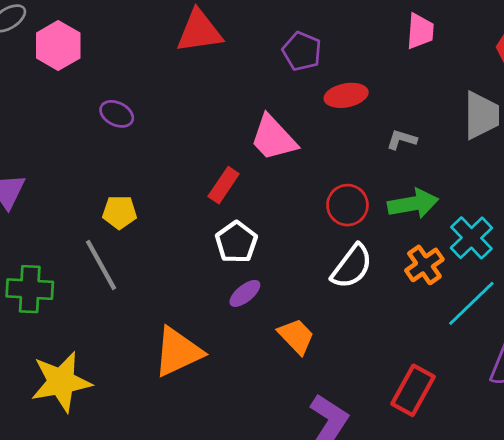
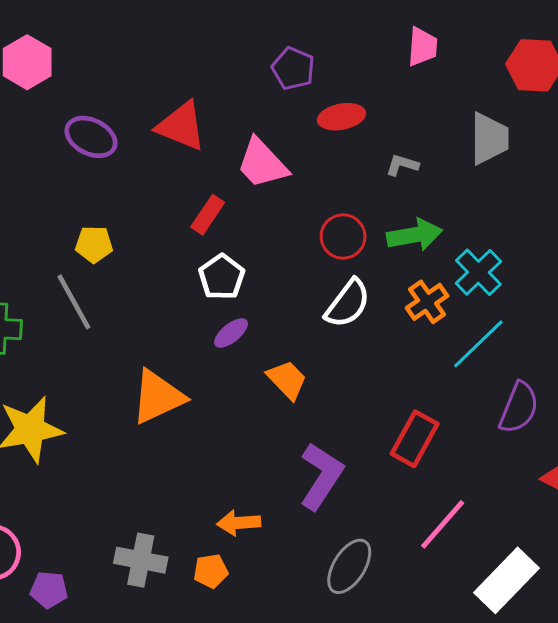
red triangle: (199, 31) -> (181, 126), moved, turned 30
purple ellipse: (117, 114) -> (91, 137), size x1.4

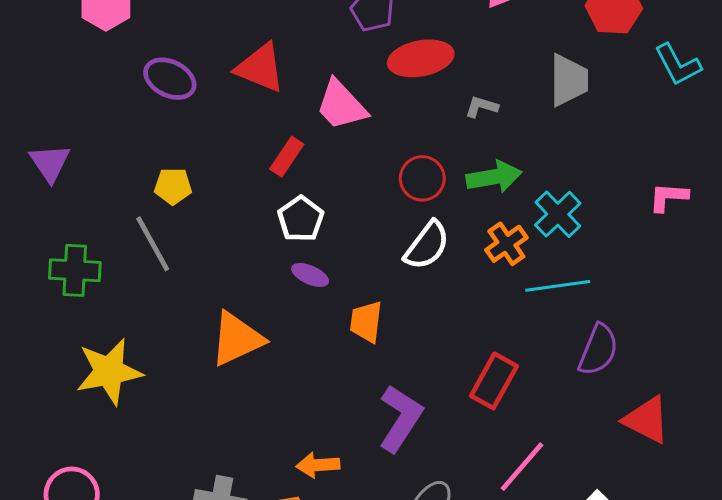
red ellipse: (341, 117) -> (421, 58), size x1.4
purple ellipse: (231, 333) -> (310, 275), turned 63
cyan line: (478, 344) -> (558, 286), turned 36
orange trapezoid: (287, 380) -> (366, 322), turned -129

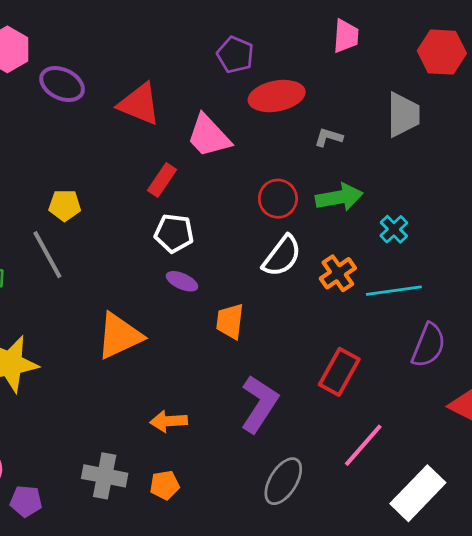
purple ellipse: (170, 79) -> (62, 84), moved
cyan cross: (558, 214) -> (394, 229), size x0.7
white pentagon: (301, 219) -> (174, 233), turned -30
orange cross: (506, 244) -> (338, 273), moved
orange arrow: (318, 465) -> (169, 421), moved

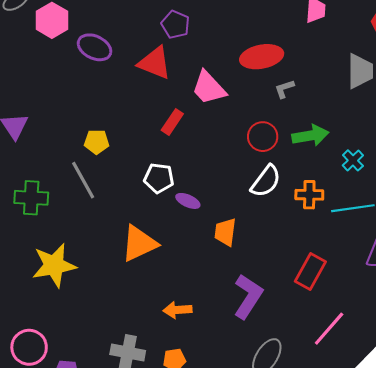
purple pentagon: (235, 55) -> (175, 24), moved
gray L-shape: (329, 137) -> (284, 89), moved, turned -35
white pentagon: (174, 233) -> (159, 178), moved
orange cross: (338, 273) -> (309, 195), turned 36

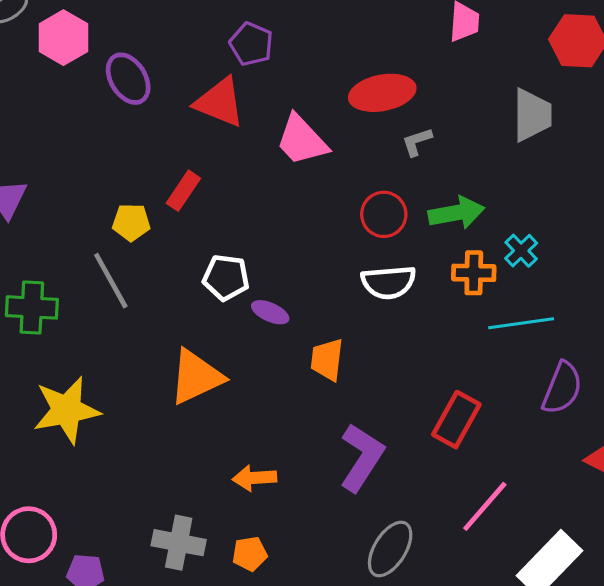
purple ellipse: (94, 47) -> (128, 79), turned 32
red rectangle: (172, 122) -> (183, 191), moved
white semicircle: (266, 181) -> (389, 282), turned 48
orange cross: (309, 195) -> (474, 273), moved

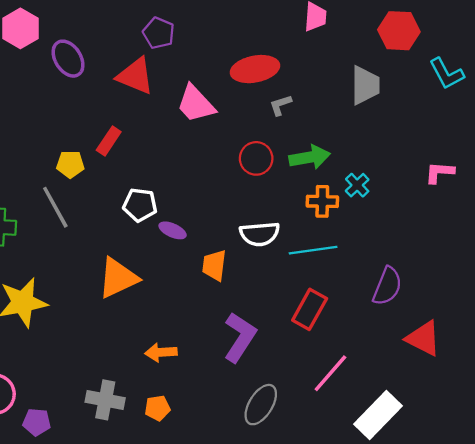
white semicircle: (389, 282) -> (260, 234), moved
cyan line: (521, 323) -> (313, 250), moved

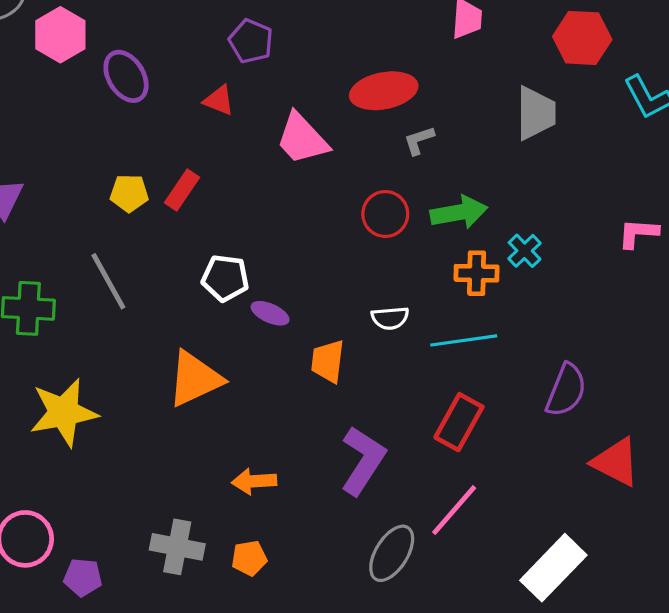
red triangle: (135, 76) -> (219, 100), size x0.6
yellow pentagon: (70, 164) -> (129, 193), moved
white semicircle: (260, 234) -> (390, 318), size x0.7
pink line: (330, 373) -> (454, 510), moved

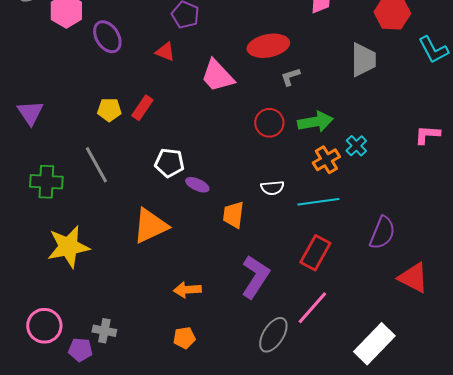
orange cross: (477, 273) -> (326, 160), turned -32
gray cross: (177, 547) -> (104, 331), moved, size x0.7

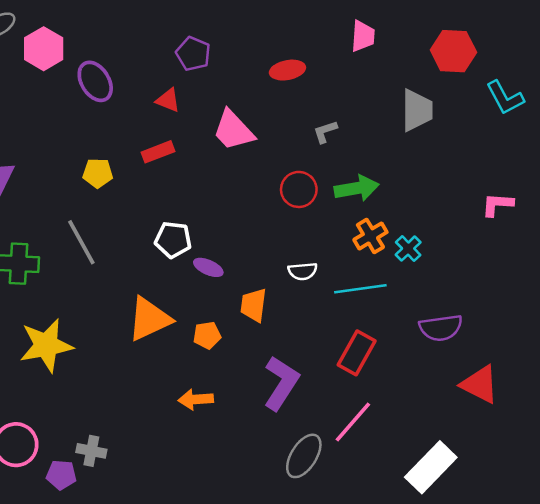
red ellipse: (268, 46) -> (287, 70), moved, size x0.7
red rectangle: (142, 108) -> (158, 152), moved, turned 35
cyan cross: (356, 146) -> (408, 249), moved
purple semicircle: (382, 233) -> (441, 328), turned 60
orange pentagon: (184, 338) -> (207, 335), moved

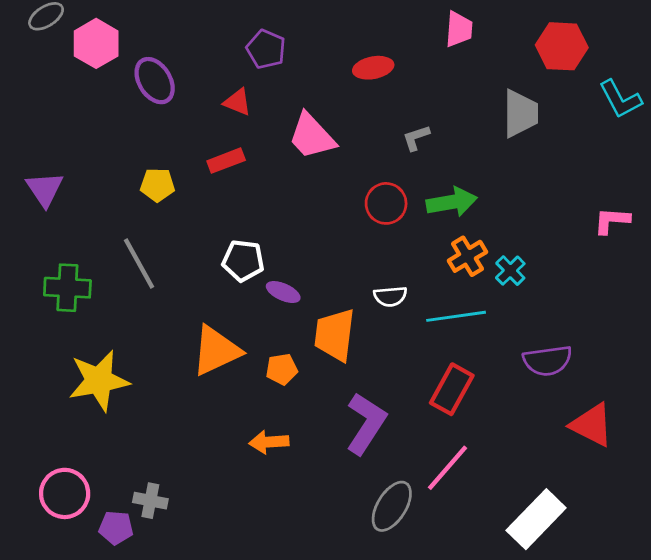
orange trapezoid: (254, 305) -> (335, 335), size x1.4

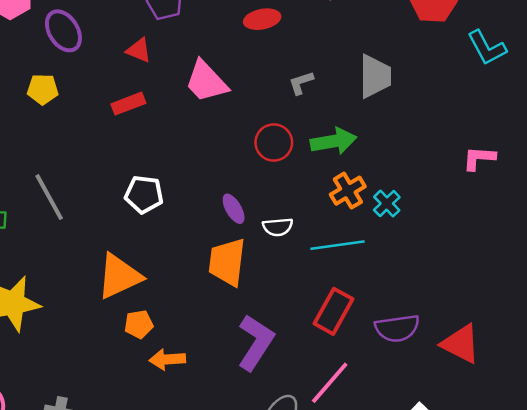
gray trapezoid: (520, 113) -> (375, 76), moved
yellow pentagon: (157, 185) -> (43, 89), moved
purple ellipse: (283, 292) -> (234, 209), moved, turned 36
purple semicircle: (547, 361) -> (397, 328), moved
orange pentagon: (282, 369) -> (139, 324), moved

